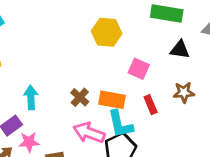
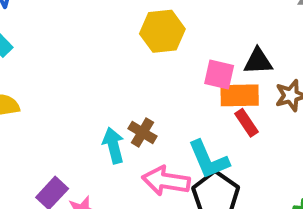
black triangle: (180, 50) -> (258, 61), moved
cyan arrow: (31, 97) -> (113, 145), moved
orange rectangle: (112, 100) -> (240, 95), moved

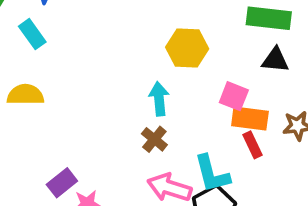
black triangle: (258, 61) -> (275, 60), moved
cyan arrow: (113, 145) -> (159, 99), moved

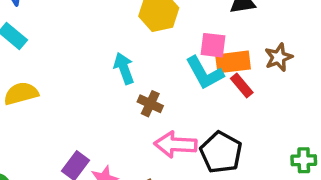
cyan arrow: (159, 99) -> (124, 68), moved
cyan L-shape: (212, 174) -> (204, 73), moved

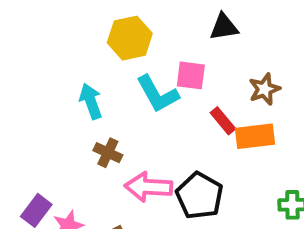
orange rectangle: (233, 62) -> (255, 136), moved
cyan L-shape: (204, 73) -> (158, 94), moved
brown cross: (150, 104) -> (108, 153), moved

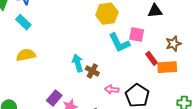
cyan arrow: (91, 101) -> (78, 63), moved
pink arrow: (148, 187) -> (112, 89), size x0.6

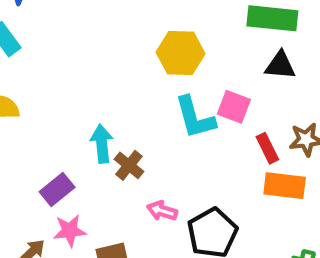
red rectangle: (152, 58) -> (267, 148), moved
purple rectangle: (54, 98) -> (57, 189), moved

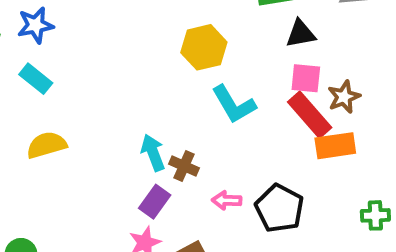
pink square: (234, 107) -> (306, 78), moved
red rectangle: (267, 148) -> (310, 115), size x1.6
purple rectangle: (57, 189) -> (155, 202), moved

